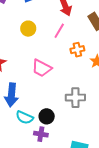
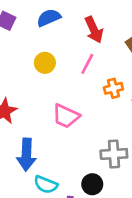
black circle: (47, 116) -> (92, 184), moved

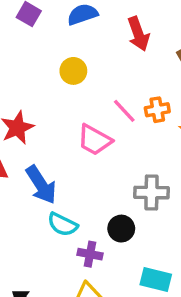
pink line: (87, 64) -> (124, 111), moved, turned -75
blue arrow: (26, 155) -> (41, 185), turned -40

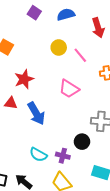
pink line: (124, 111) -> (80, 55), moved
cyan semicircle: (63, 224) -> (38, 155), moved

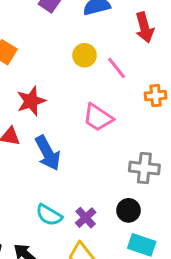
black circle: (82, 142) -> (128, 210), moved
purple cross: (63, 156) -> (86, 218), turned 32

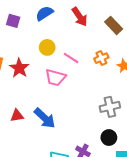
pink line: (117, 68) -> (71, 58), moved
red star: (31, 101) -> (19, 68), moved
pink trapezoid: (98, 118) -> (56, 77), moved

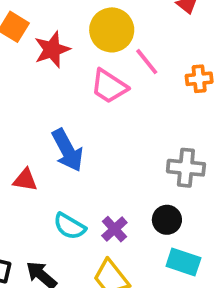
yellow circle: (47, 47) -> (112, 30), size x1.5
red triangle: (17, 116) -> (25, 180), moved

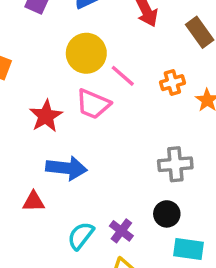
red star: (52, 50) -> (46, 116), moved
blue arrow: (67, 150) -> (66, 168), turned -45
cyan semicircle: (69, 226) -> (81, 236), turned 108

